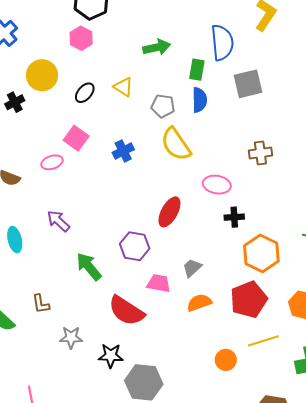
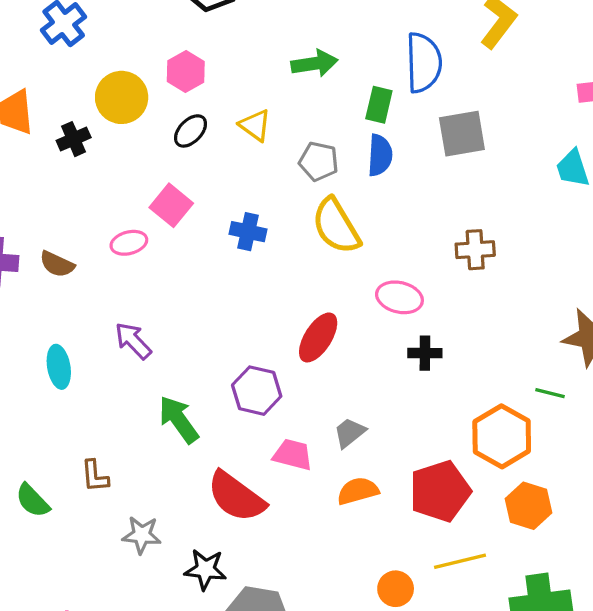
pink hexagon: (81, 38) -> (186, 72), moved
blue cross: (123, 151) -> (248, 232), turned 35
orange hexagon: (261, 253) -> (502, 436), moved

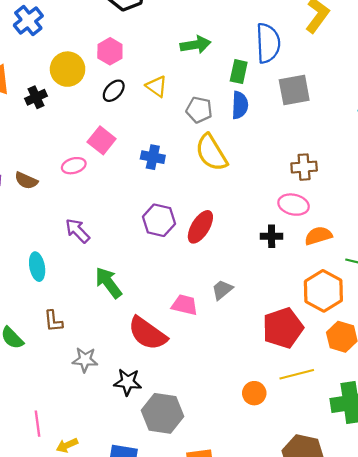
pink ellipse: (399, 297) -> (294, 205), moved
cyan ellipse: (59, 367) -> (37, 267), moved
purple hexagon: (257, 391) -> (159, 220), moved
orange semicircle: (358, 491) -> (318, 236), moved

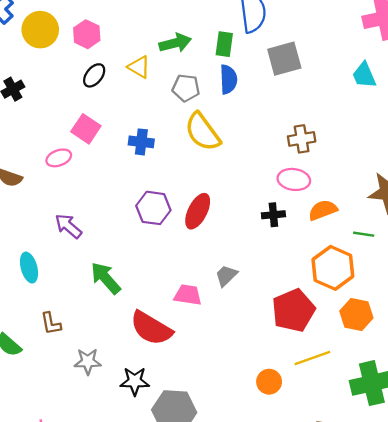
green arrow: (195, 45) -> (175, 43), moved
yellow circle: (68, 69) -> (40, 30), moved

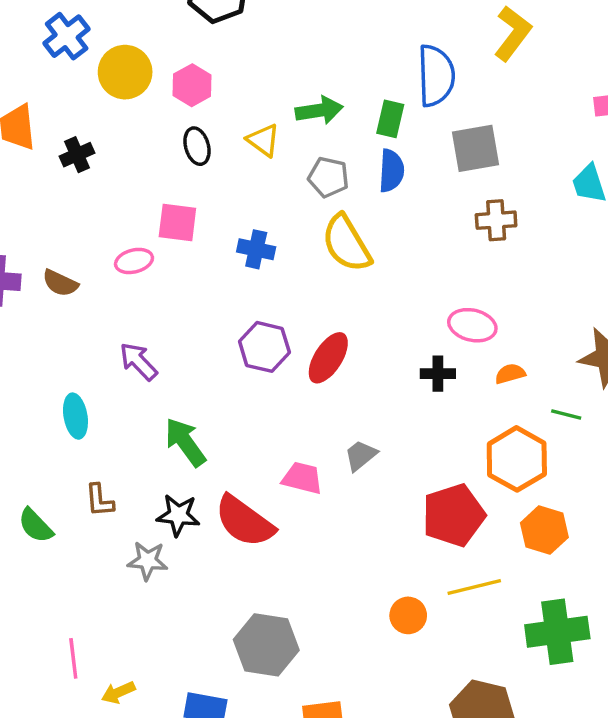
black ellipse: (94, 75) -> (197, 146), turned -60
pink square: (86, 129) -> (177, 222), turned -32
brown cross: (302, 139) -> (496, 220), moved
orange semicircle: (323, 210) -> (510, 374), size x0.7
black star: (135, 381) -> (178, 515), moved

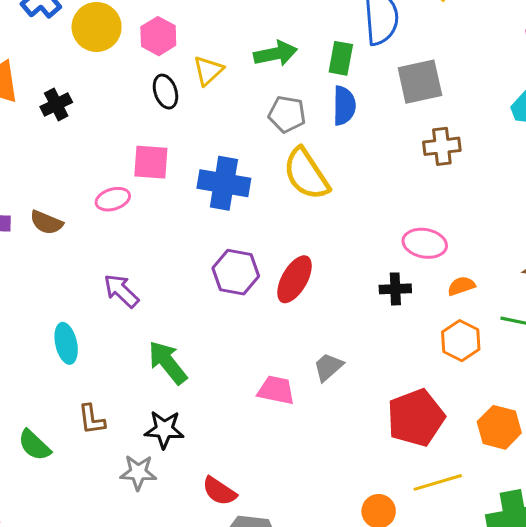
yellow triangle: (263, 140) -> (208, 71), moved, turned 44
blue cross: (256, 249) -> (224, 183), size x1.5
orange hexagon: (517, 459) -> (461, 341), moved, size x0.7
red semicircle: (244, 521) -> (219, 491), moved, size x0.6

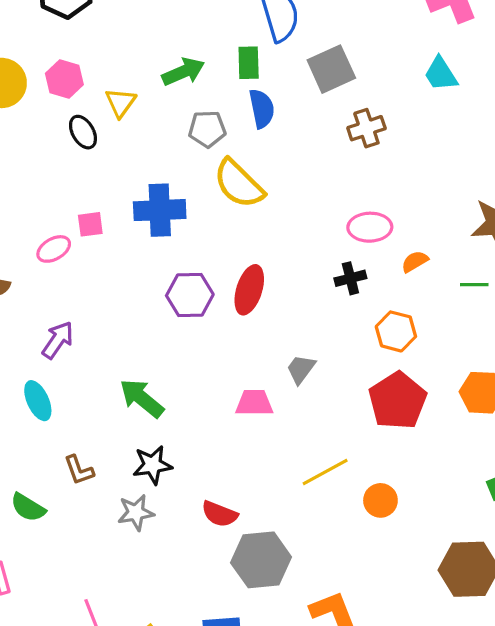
pink square: (151, 162) -> (90, 224), moved, size x0.7
purple arrow: (121, 291) -> (58, 340), moved, turned 93
orange hexagon: (461, 341) -> (396, 331), moved
yellow line: (438, 482) -> (325, 472), moved

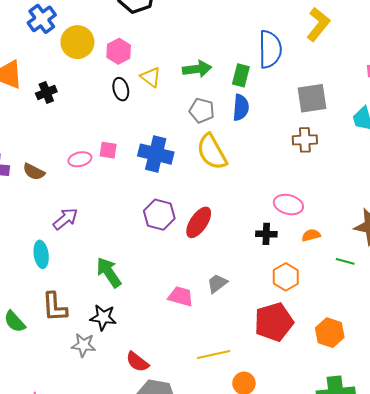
gray square: (331, 69) -> (312, 98), moved
yellow triangle: (121, 103) -> (151, 77), turned -45
brown L-shape: (79, 470) -> (55, 307), size x1.4

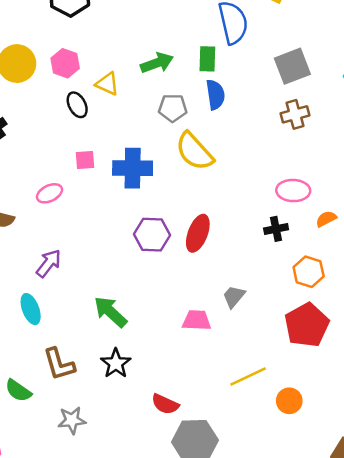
pink square: (108, 150) -> (85, 160), moved
black star: (103, 317) -> (116, 363), turned -30
gray star: (83, 345) -> (72, 420), moved

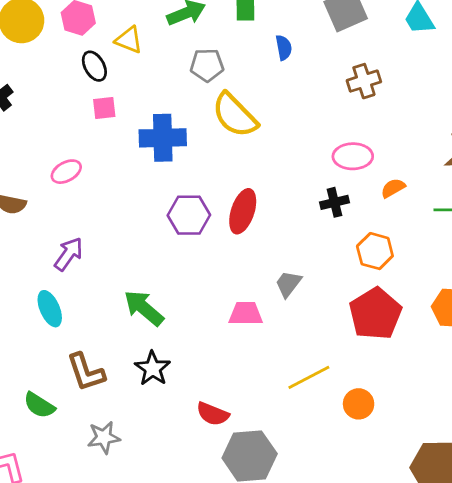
blue semicircle: (215, 95) -> (284, 48), moved, size x0.7
brown cross: (295, 114) -> (364, 81), moved
pink square: (85, 160) -> (104, 108), moved

